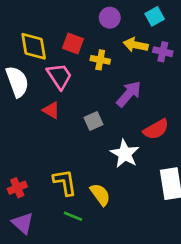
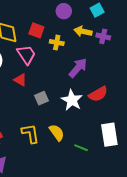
gray square: (93, 121) -> (42, 98), moved
white star: (125, 154) -> (72, 100), moved
yellow semicircle: (100, 195) -> (57, 133), moved
green line: (73, 216) -> (81, 148), moved

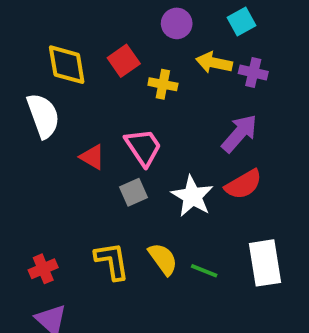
red square: (36, 30) -> (124, 61), turned 35
pink trapezoid: (26, 55) -> (143, 147), moved
purple arrow: (78, 68) -> (239, 133), moved
green line: (81, 148) -> (204, 271), moved

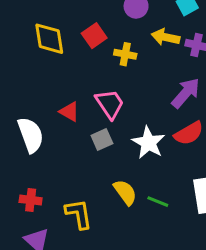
white semicircle: (43, 116) -> (31, 135), moved
yellow L-shape: (112, 261) -> (79, 214), moved
red cross: (43, 269) -> (31, 200), turned 30

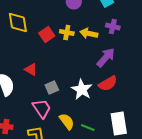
red square: (94, 36) -> (47, 34), moved
yellow arrow: (166, 37) -> (89, 33), moved
pink trapezoid: (110, 104) -> (42, 108), moved

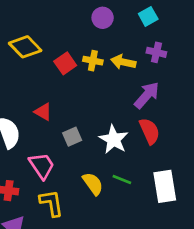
yellow diamond: (18, 22) -> (25, 47), turned -35
red semicircle: (108, 83) -> (150, 131), turned -84
pink trapezoid: (42, 108) -> (42, 166), moved
green line: (88, 127) -> (122, 180), moved

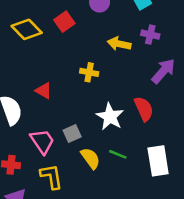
yellow cross: (93, 61) -> (89, 72), moved
red square: (65, 63) -> (64, 22), moved
purple arrow: (147, 95) -> (163, 71), moved
gray square: (72, 137) -> (72, 134), moved

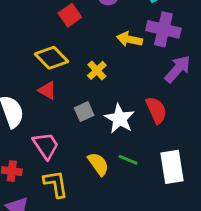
yellow diamond: (27, 29) -> (51, 58), moved
purple cross: (150, 35) -> (163, 29), size x1.6
yellow cross: (89, 72) -> (97, 70), turned 36
gray square: (72, 134) -> (84, 112), moved

